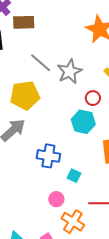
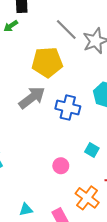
blue cross: (48, 156) -> (68, 108), moved
pink circle: (56, 199) -> (61, 166), moved

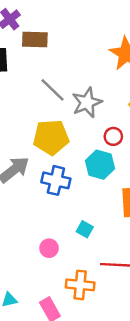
yellow pentagon: (47, 62) -> (51, 137), moved
orange cross: (87, 198) -> (80, 285), turned -30

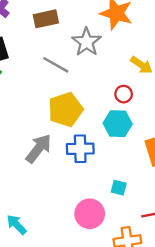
brown rectangle: (35, 40) -> (46, 19), moved
gray star: (87, 103) -> (87, 42), moved
pink circle: (49, 248) -> (90, 214), size x1.6

